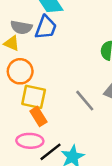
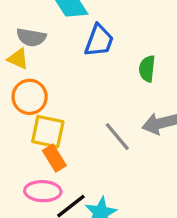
blue trapezoid: (46, 27) -> (99, 41), moved

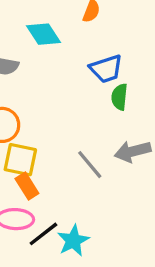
blue trapezoid: (99, 41) -> (106, 69), moved, turned 52

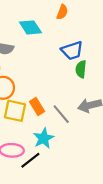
orange rectangle: (27, 186) -> (37, 106), moved
cyan star: (73, 241) -> (44, 138), moved

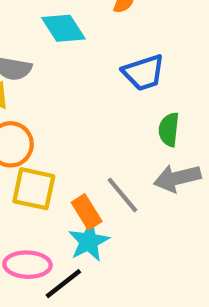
green semicircle: (81, 69) -> (169, 130), moved
orange rectangle: (37, 106) -> (87, 212), moved

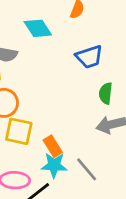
gray line: (122, 195) -> (87, 169), moved
cyan star: (89, 241) -> (54, 165), turned 30

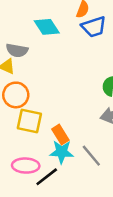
blue trapezoid: (89, 57) -> (94, 27), moved

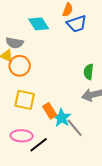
orange circle: (16, 95) -> (20, 66), moved
cyan star: (62, 152) -> (62, 118), moved, turned 30

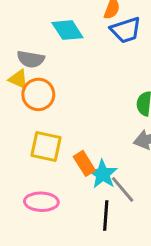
black line: (39, 145) -> (106, 216), moved, turned -48

